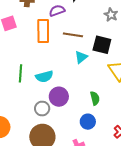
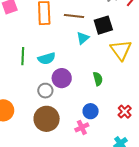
black square: (102, 45) -> (103, 25), turned -30
blue circle: (88, 122) -> (91, 111), moved

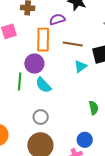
cyan semicircle: (47, 58) -> (43, 85), turned 60
purple circle: (62, 78) -> (34, 64), moved

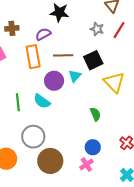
purple circle: (34, 64) -> (54, 81), moved
gray circle: (41, 117) -> (33, 137), moved, size x1.5

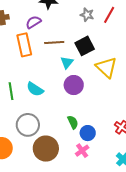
purple circle: (54, 81) -> (74, 85), moved
green semicircle: (95, 114) -> (73, 122), moved

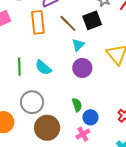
brown line: (54, 42) -> (68, 23), turned 42
black square: (85, 46) -> (92, 20), moved

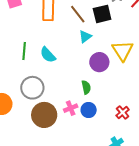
purple circle: (82, 68) -> (99, 62), moved
green semicircle: (77, 105) -> (86, 87), moved
pink cross: (83, 134) -> (71, 108), moved

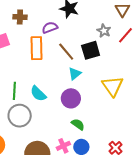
purple circle: (99, 62) -> (71, 98), moved
green semicircle: (86, 87) -> (78, 124), turned -40
gray circle: (32, 88) -> (20, 116), moved

